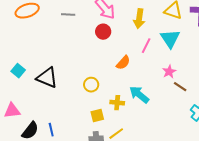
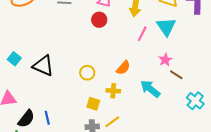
orange semicircle: (123, 63) -> (123, 68), moved
cyan arrow: (139, 95) -> (150, 89), moved
yellow square: (97, 116) -> (93, 104), turned 32

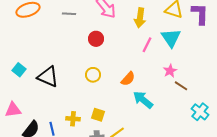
red circle: (99, 20) -> (96, 39), moved
yellow circle: (87, 73) -> (93, 75), moved
cyan arrow: (150, 89) -> (143, 100), moved
yellow cross: (113, 91) -> (73, 119), moved

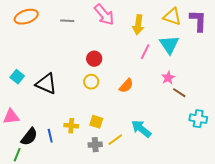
red circle: (96, 39) -> (94, 59), moved
cyan arrow: (143, 100) -> (141, 129), moved
cyan cross: (200, 112) -> (198, 119), turned -30

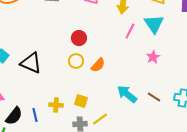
orange semicircle: (126, 86) -> (98, 65), moved
brown line: (179, 93) -> (154, 97), moved
cyan arrow: (141, 129) -> (127, 94), moved

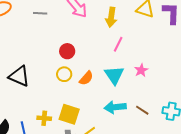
cyan triangle: (154, 24) -> (114, 75), moved
cyan arrow: (127, 94) -> (115, 107), turned -45
yellow square: (81, 101) -> (69, 114), size x1.5

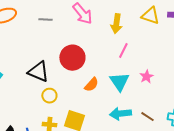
red circle: (67, 51) -> (72, 58), size x1.6
yellow circle: (64, 74) -> (49, 96), moved
black triangle: (19, 76) -> (38, 72), moved

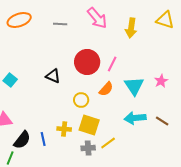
pink line: (123, 51) -> (112, 64), moved
black triangle: (38, 72) -> (53, 76), size x0.7
yellow circle: (49, 96) -> (81, 100), moved

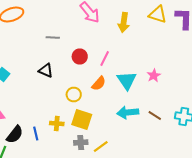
gray line: (60, 24) -> (53, 38), moved
red circle: (87, 62) -> (80, 56), size x0.6
yellow line: (108, 143) -> (101, 146), moved

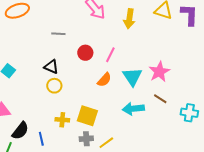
pink star: (154, 76) -> (159, 72), size x1.5
yellow circle: (74, 94) -> (54, 86), moved
brown line: (155, 116) -> (160, 99), moved
blue line: (36, 134) -> (41, 139), moved

